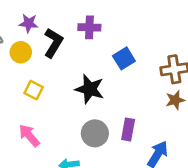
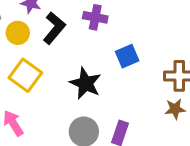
yellow square: (34, 90) -> (25, 75), size x1.5

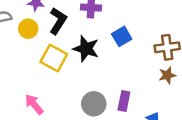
yellow square: (25, 75) -> (54, 58), moved
black star: (85, 83) -> (86, 49), moved

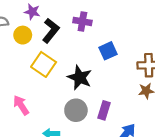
black star: (86, 49) -> (80, 78), moved

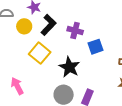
purple cross: (82, 21) -> (75, 31), moved

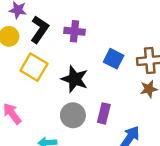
blue square: (96, 47) -> (114, 59), moved, turned -35

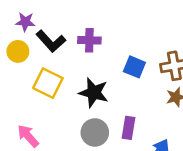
black L-shape: (40, 29) -> (51, 41), turned 108

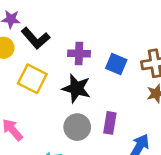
purple cross: (89, 40) -> (79, 53), moved

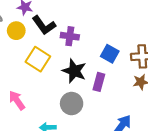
purple cross: (79, 53) -> (70, 36), moved
purple rectangle: (110, 123) -> (99, 82), moved

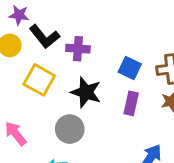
purple rectangle: (99, 82) -> (131, 103), moved
gray circle: (72, 104) -> (70, 129), moved

